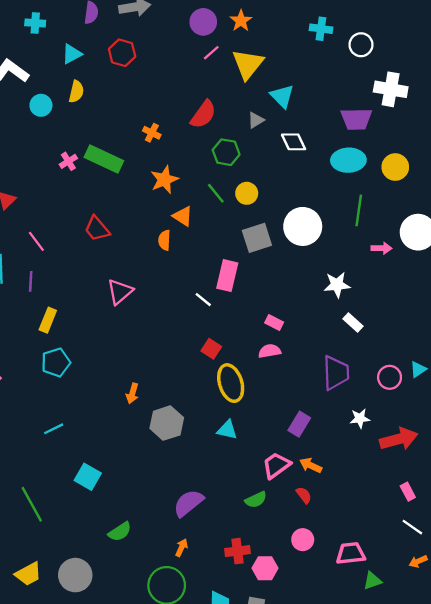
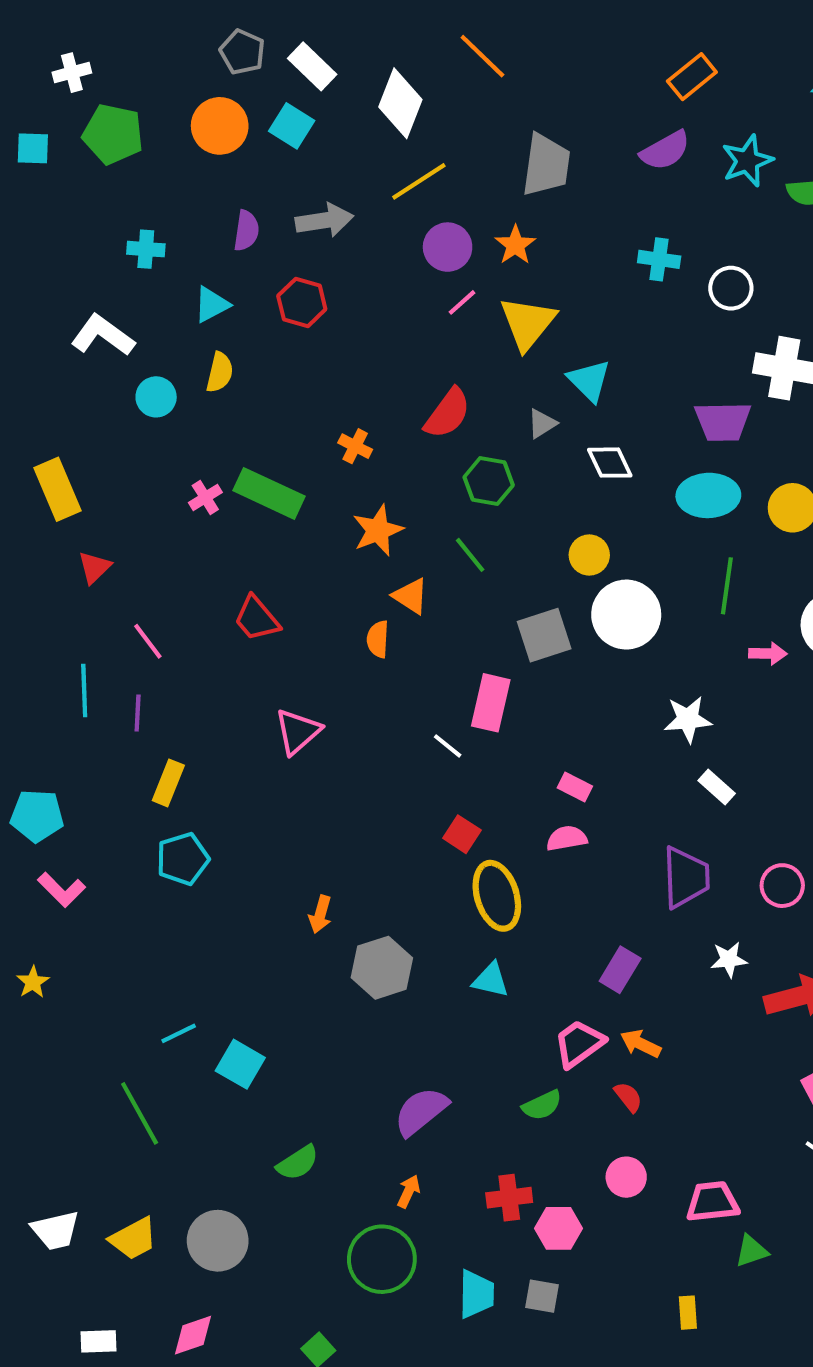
yellow circle: (247, 193) -> (589, 555), moved
cyan line: (54, 429) -> (179, 1033), moved

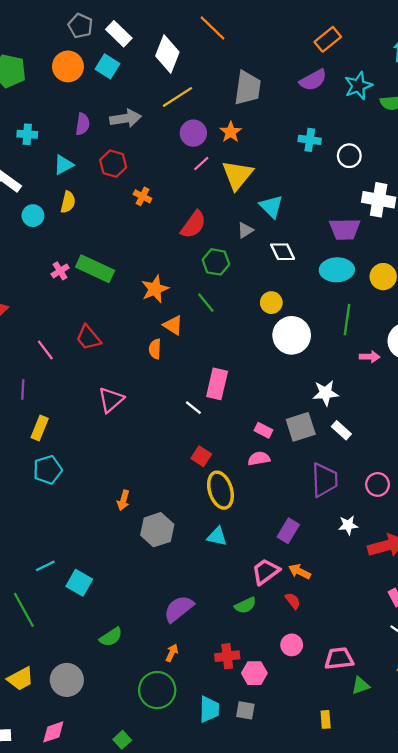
orange cross: (355, 446) -> (143, 196), moved
gray square: (544, 635) -> (301, 427), moved
pink line: (148, 641) -> (45, 350), moved

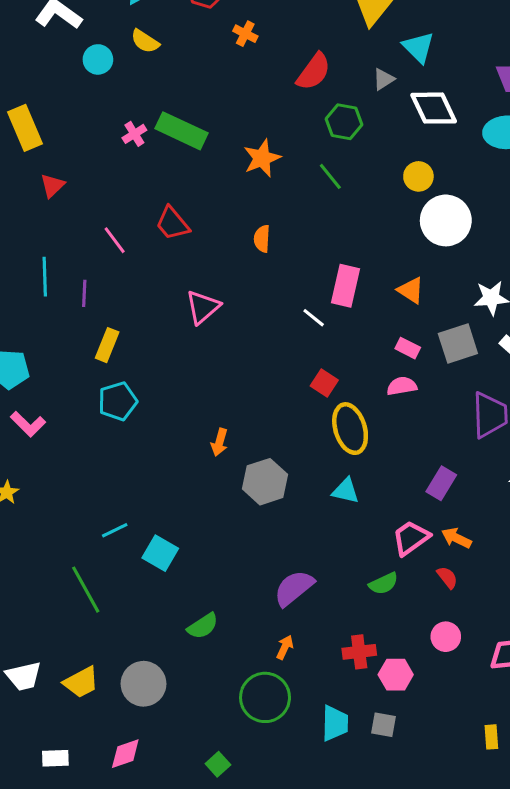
yellow semicircle: (68, 202) -> (145, 41), turned 110
white diamond: (283, 252) -> (434, 108), size x1.4
orange triangle: (173, 325) -> (411, 290), moved

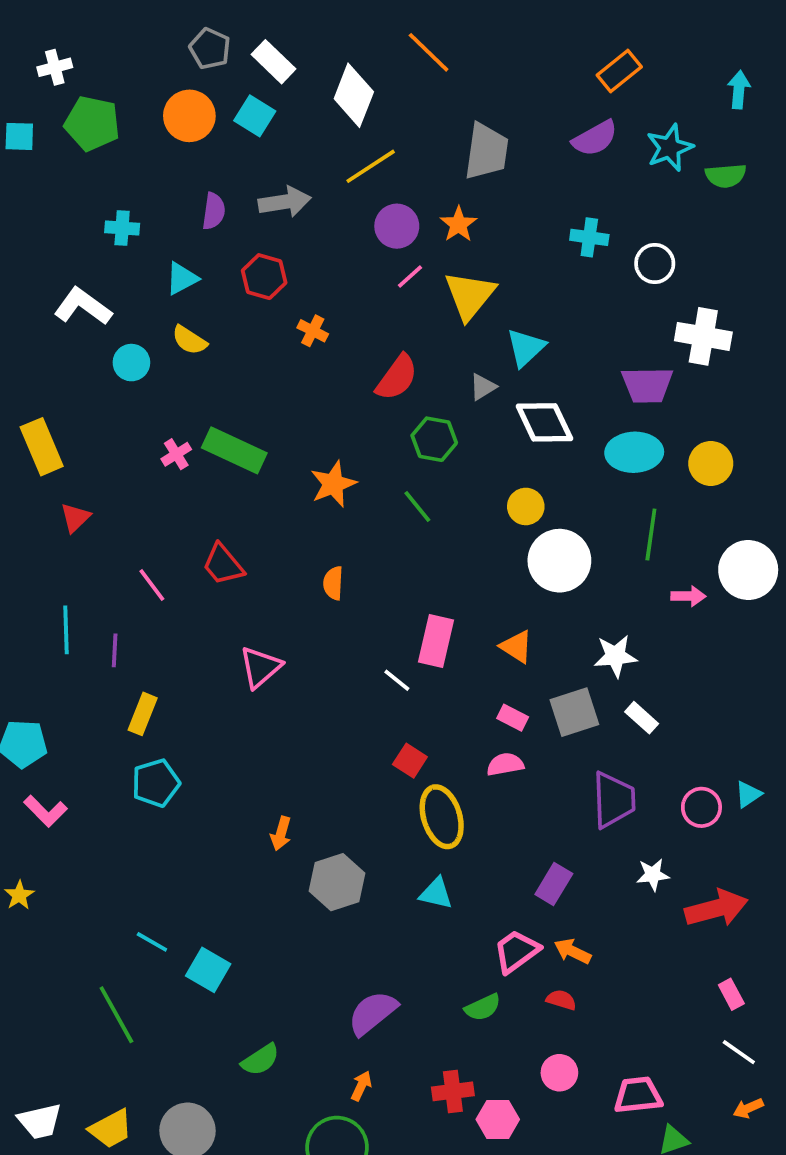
cyan triangle: (418, 47) -> (526, 348), turned 32
cyan line: (115, 530) -> (152, 942), turned 56
red semicircle: (447, 577) -> (561, 1000), turned -35

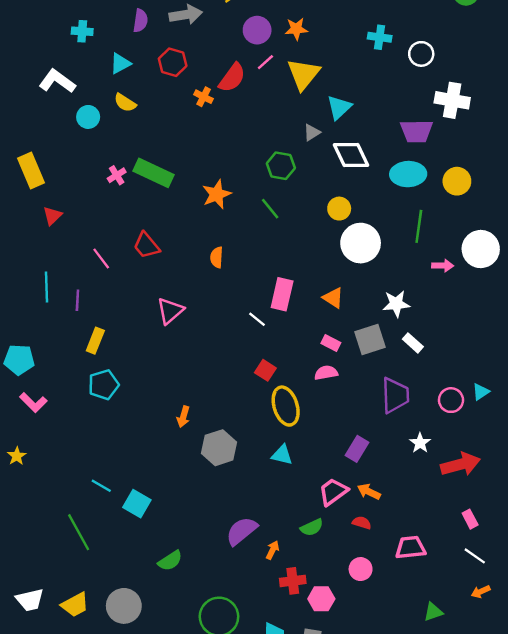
orange star: (458, 224) -> (296, 29), turned 30
red semicircle: (397, 378) -> (232, 78), moved
white star: (653, 875) -> (420, 443), turned -30
orange arrow: (361, 1086) -> (273, 550), moved
pink trapezoid: (638, 1095) -> (411, 548), moved

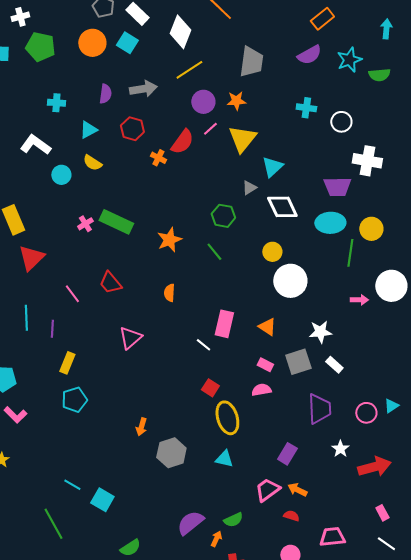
red triangle: (52, 216) -> (31, 258), size x1.6
green line: (419, 226) -> (350, 253), moved
green semicircle: (312, 527) -> (233, 520), moved

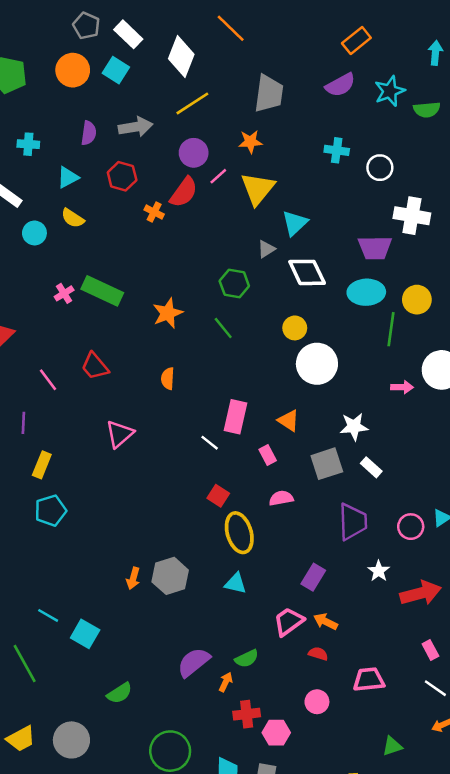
purple circle: (203, 102) -> (194, 153), moved
pink rectangle: (265, 365) -> (268, 455), moved, turned 35
orange arrow: (141, 427) -> (133, 578), moved

